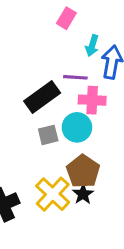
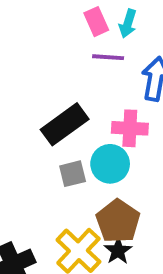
pink rectangle: (66, 18) -> (96, 22), turned -55
cyan arrow: (92, 45) -> (128, 24), moved
purple line: (75, 77) -> (108, 57), moved

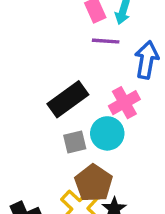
pink cross: (130, 128) -> (124, 103), turned -32
brown pentagon: (118, 221) -> (94, 183), moved

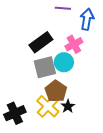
gray square: (75, 142) -> (45, 67), size x1.6

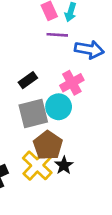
blue arrow: (87, 19) -> (89, 49), turned 90
black rectangle: (41, 42) -> (28, 80), size x0.6

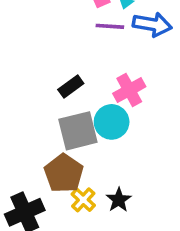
blue arrow: (89, 49) -> (152, 24), moved
brown pentagon: (48, 145) -> (64, 173), moved
yellow cross: (37, 165) -> (83, 200), size x0.6

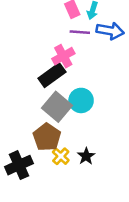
black rectangle: (71, 86) -> (52, 75), size x1.5
pink cross: (129, 90) -> (63, 56), moved
gray square: (78, 131) -> (57, 107), turned -36

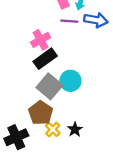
pink cross: (63, 56) -> (41, 40), moved

